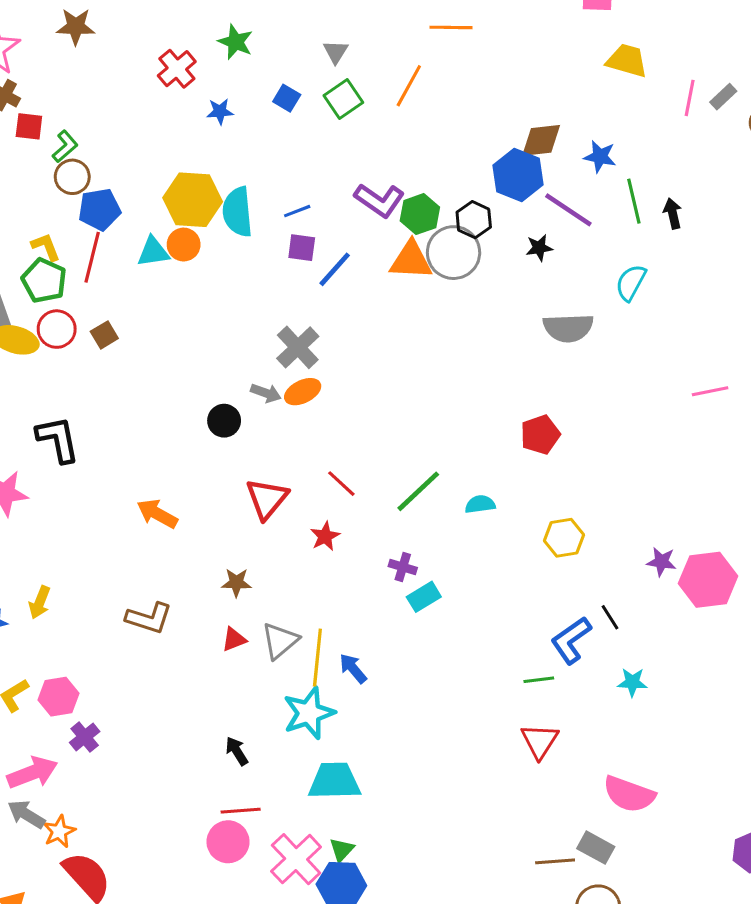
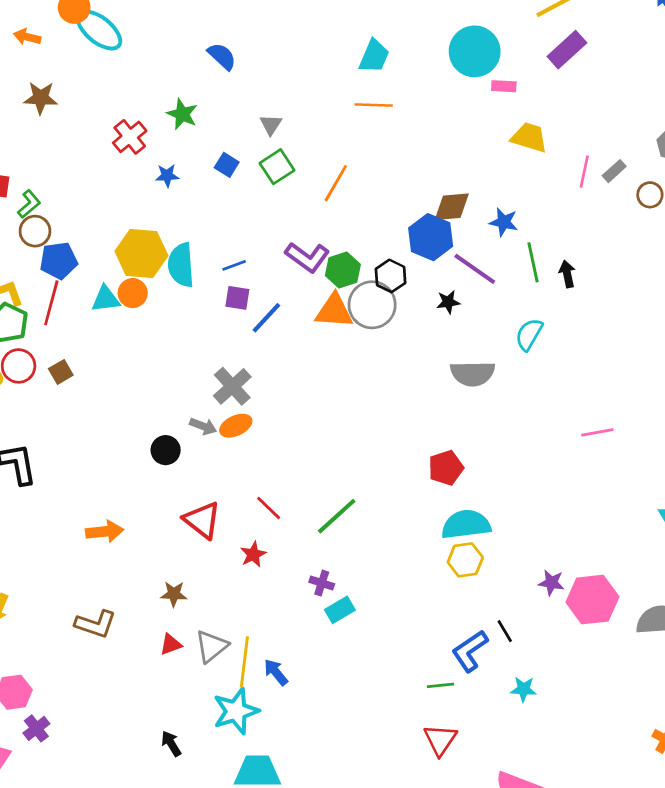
orange line: (409, 86) -> (336, 183), moved
red triangle: (267, 499) -> (202, 520), turned -33
cyan semicircle: (480, 504) -> (466, 525), moved, size x1.8
orange arrow: (157, 514) -> (105, 531), turned 144

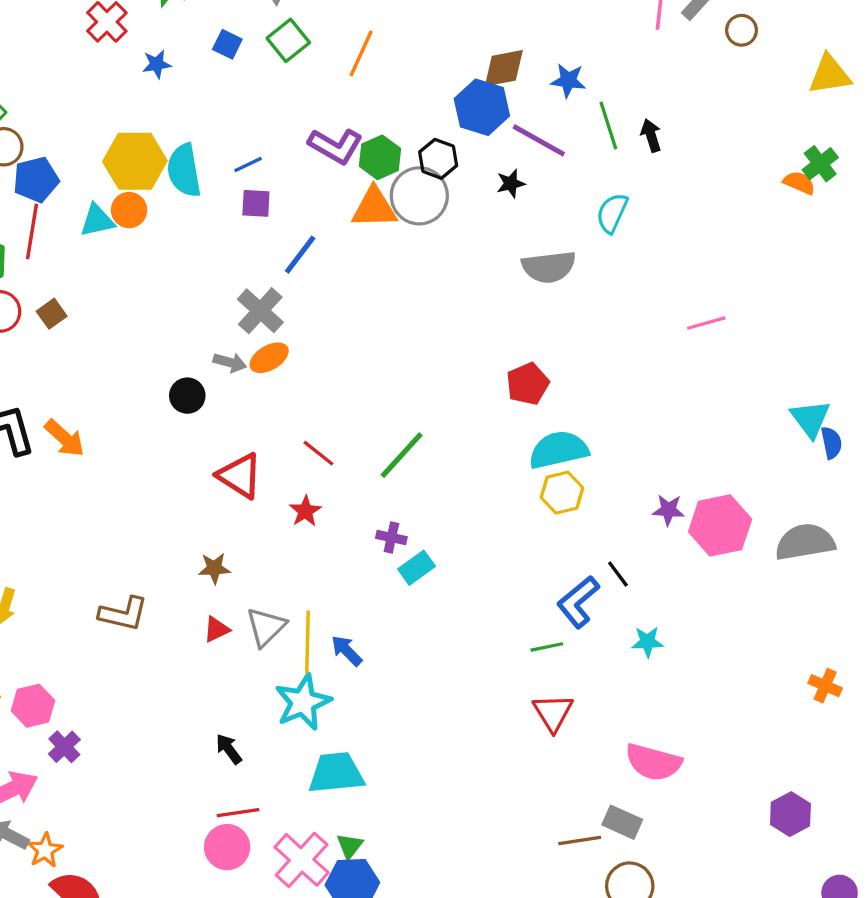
blue line: (266, 318) -> (300, 255), moved
orange arrow: (105, 531) -> (65, 438), moved, turned 54

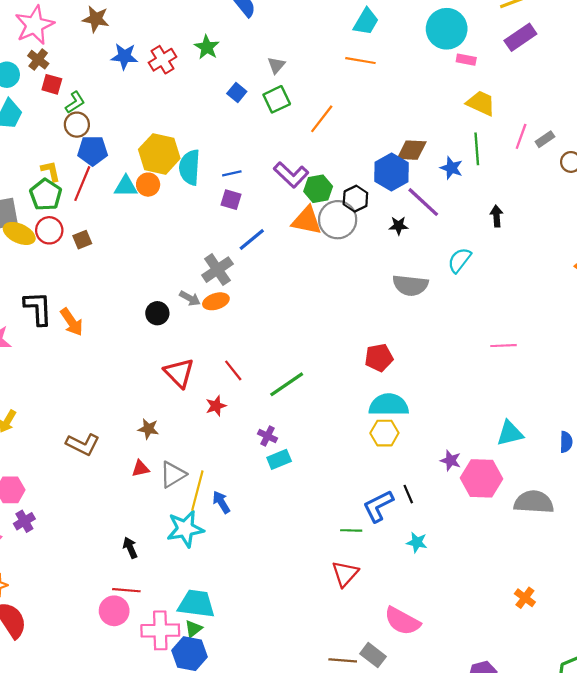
blue star: (157, 64) -> (124, 56), moved, size x1.4
green line: (608, 126) -> (477, 149), moved
cyan triangle: (810, 419) -> (510, 433), moved, turned 40
cyan trapezoid: (336, 773) -> (196, 604), moved
pink cross: (302, 860) -> (160, 630), turned 33

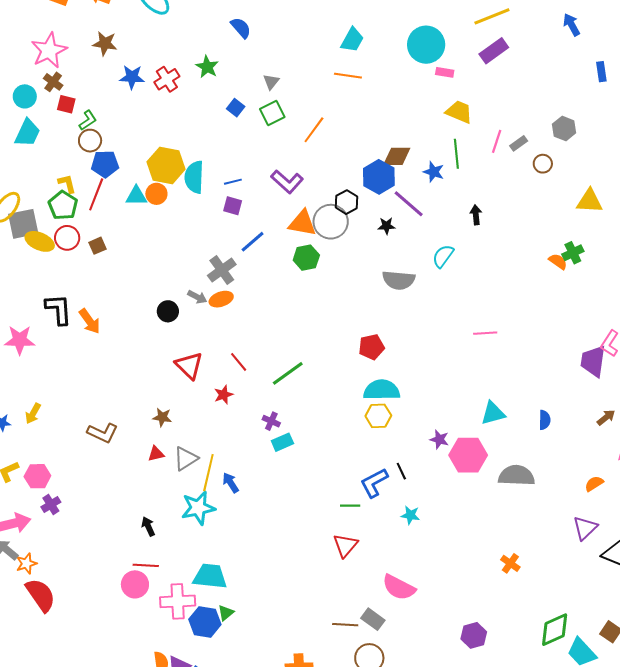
green hexagon: (318, 189) -> (306, 258), moved
green triangle: (193, 629) -> (226, 613), moved

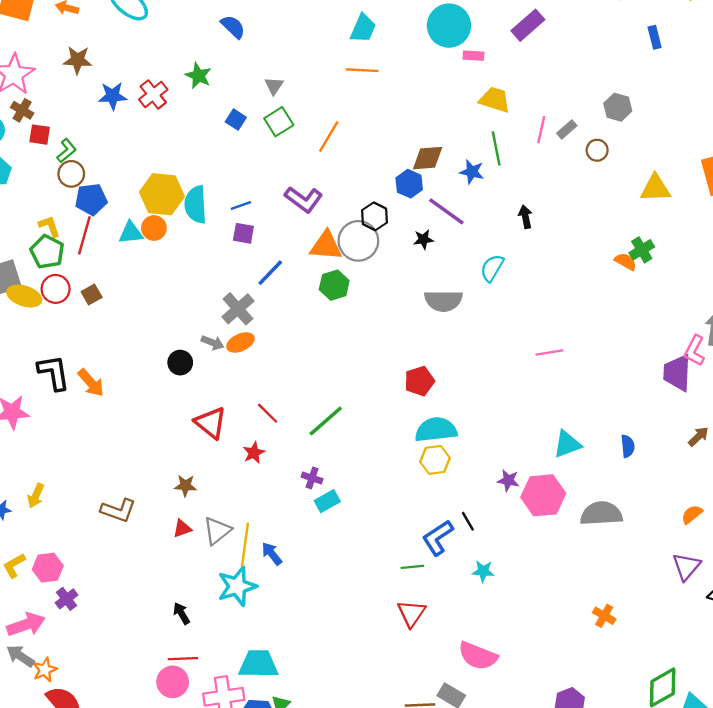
blue hexagon: (379, 177) -> (409, 184), size x0.7

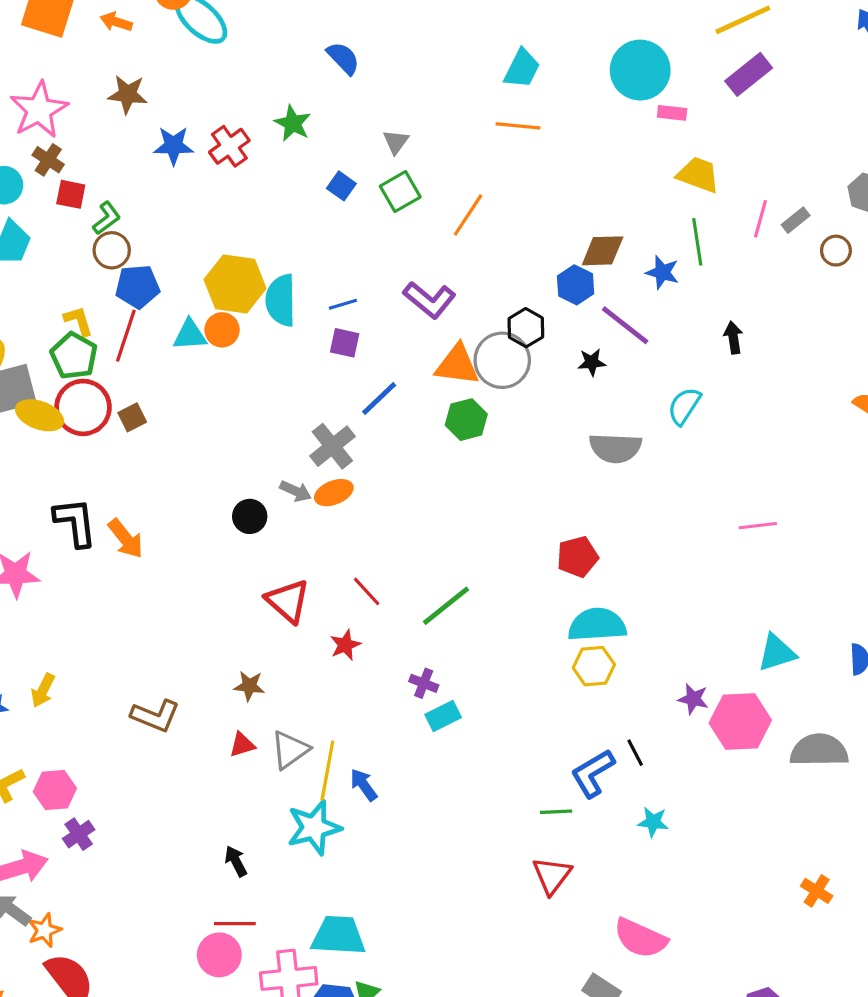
red circle: (56, 289) -> (83, 407), size x1.4

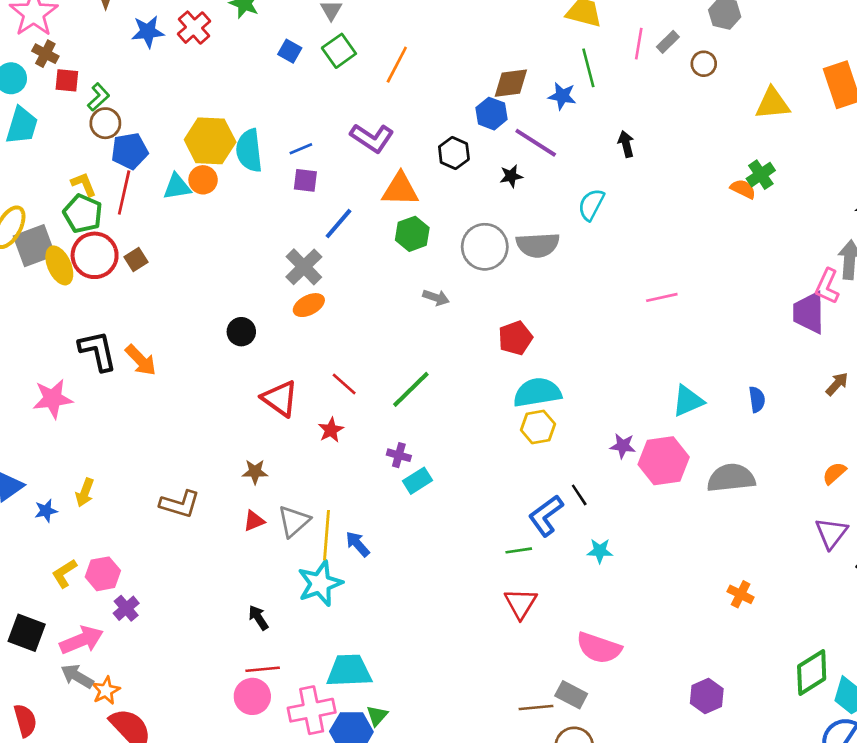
gray circle: (502, 360) -> (485, 247), moved
yellow ellipse: (40, 415) -> (59, 265), turned 51
gray arrow: (295, 491) -> (436, 298), moved

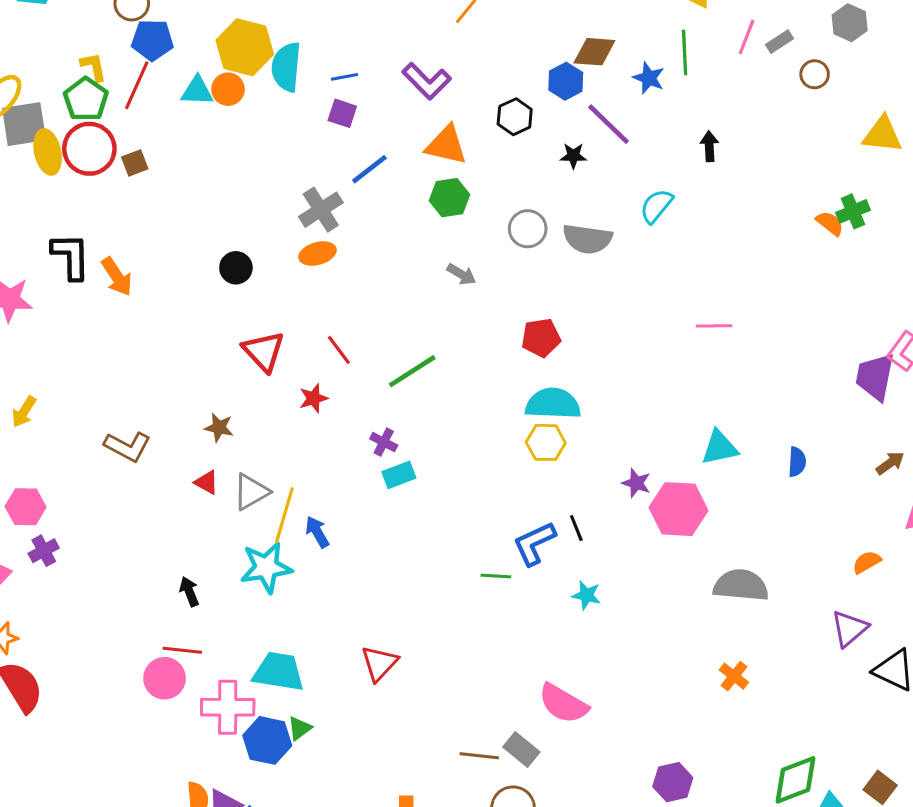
gray circle: (485, 247) -> (528, 229), size x0.7
gray semicircle: (731, 478) -> (741, 585), moved
red triangle: (254, 521) -> (207, 482), turned 40
red triangle: (521, 603) -> (379, 663), moved

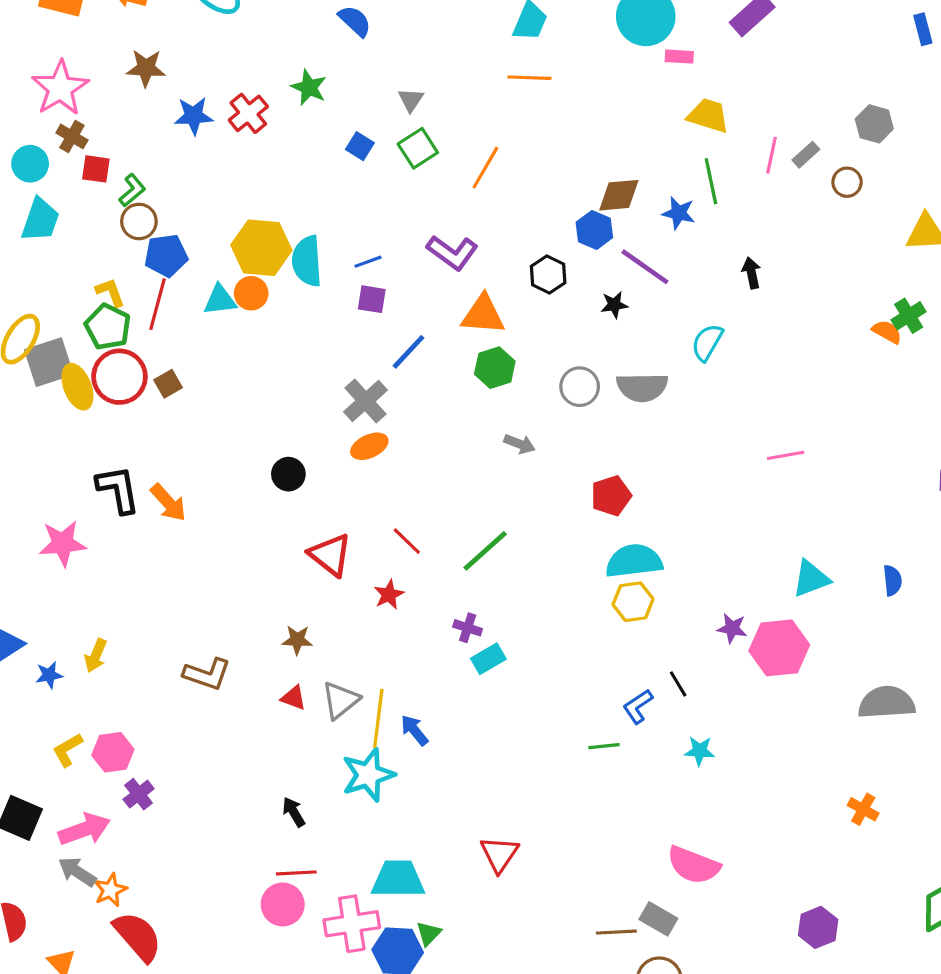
blue L-shape: (534, 543) -> (638, 706), size x0.7
gray semicircle: (741, 585) -> (887, 703), moved

